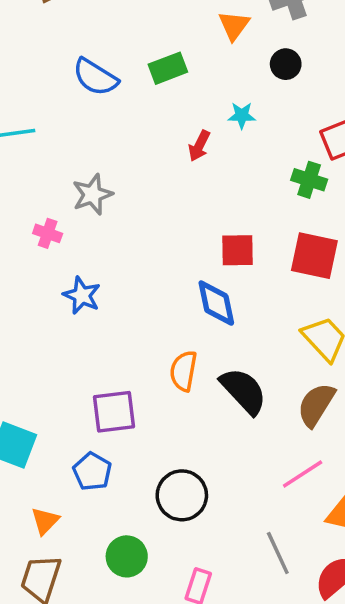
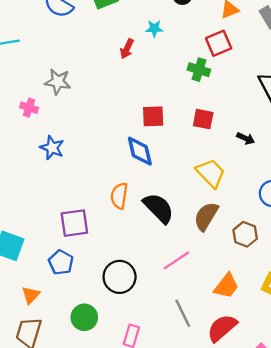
gray star: (92, 194) -> (58, 82), turned 30
red square: (314, 256) -> (203, 119), size x0.7
pink line: (303, 474) -> (176, 260), moved

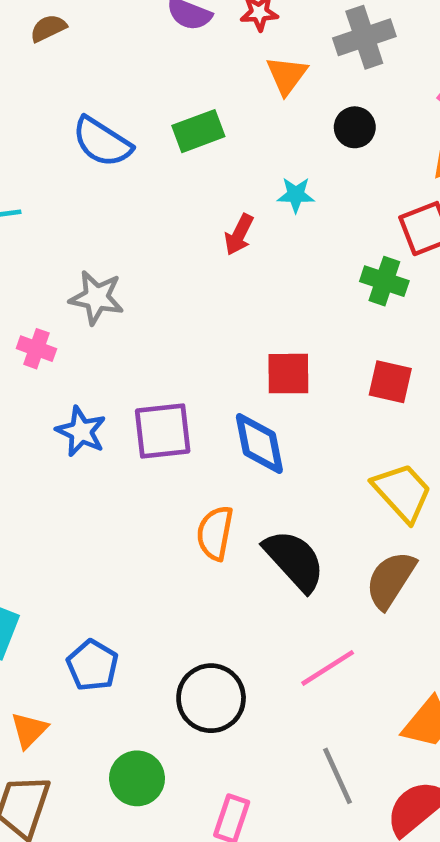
purple square: (74, 223) -> (163, 431), moved

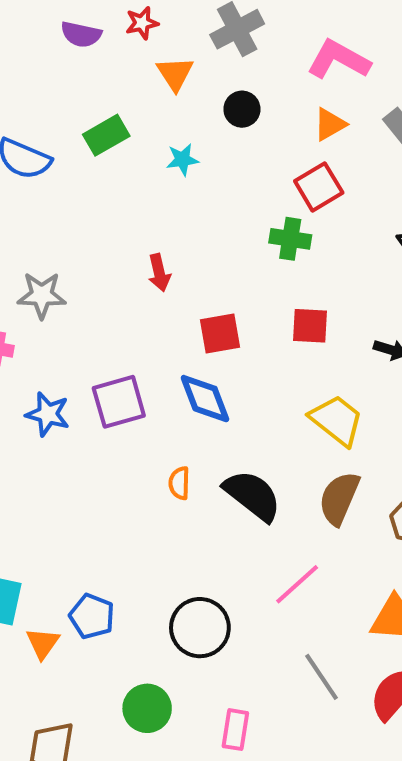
cyan star: (296, 195) -> (182, 160), moved
red arrow: (239, 234) -> (159, 273), moved, turned -30
orange semicircle: (215, 533) -> (179, 483), size x0.7
orange triangle: (29, 730) -> (43, 643), moved

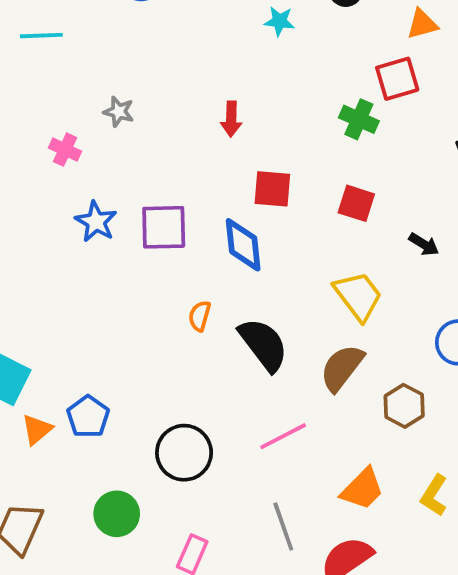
gray star: (42, 295) -> (119, 112), size x0.7

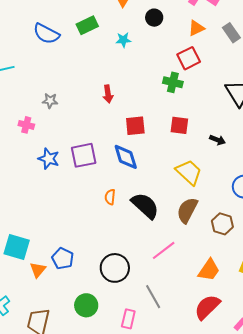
gray line: (283, 527) -> (153, 297), moved

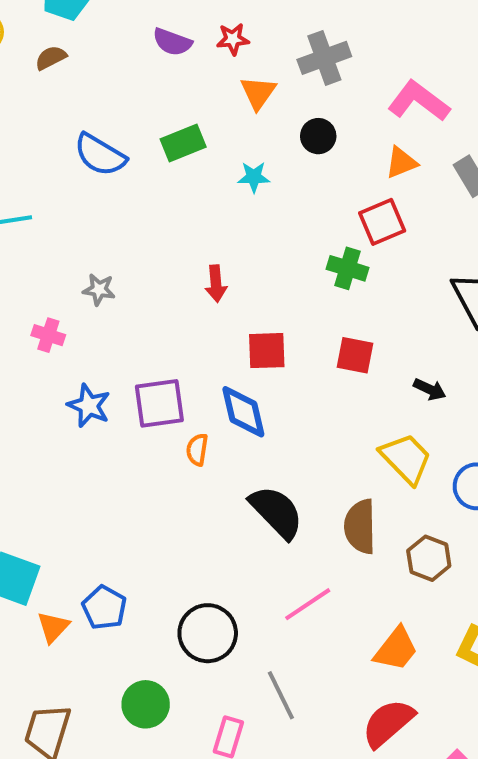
yellow trapezoid: (189, 172) -> (406, 458), moved
orange semicircle: (110, 197) -> (197, 450), moved
brown semicircle: (187, 210) -> (360, 526), turned -32

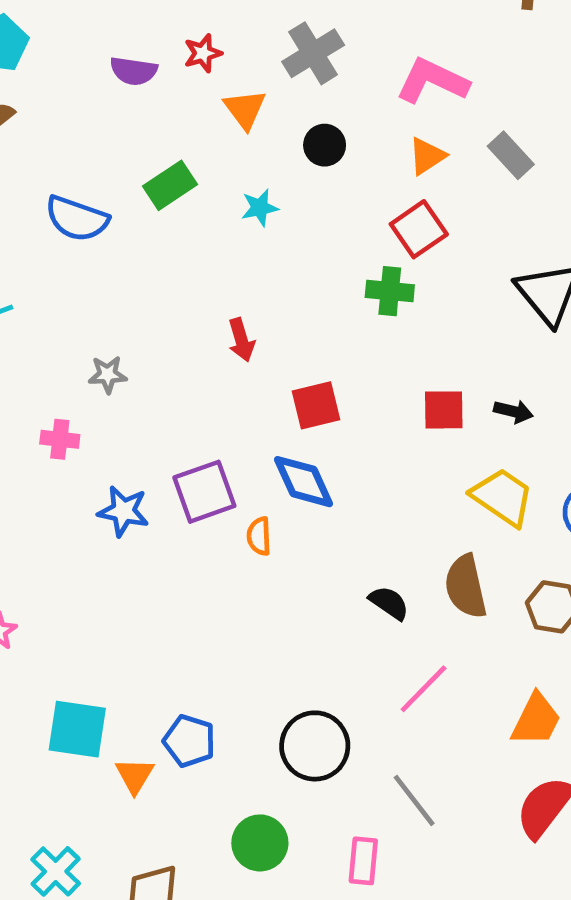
red square: (355, 355) -> (444, 410), moved
black semicircle: (276, 512) -> (389, 603), moved, size x0.6

